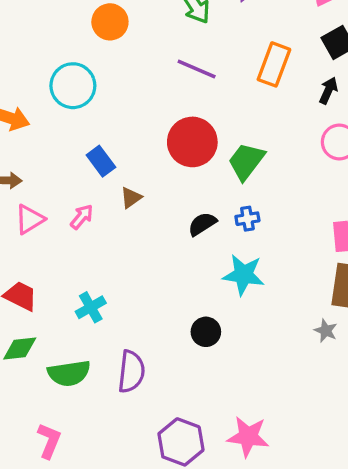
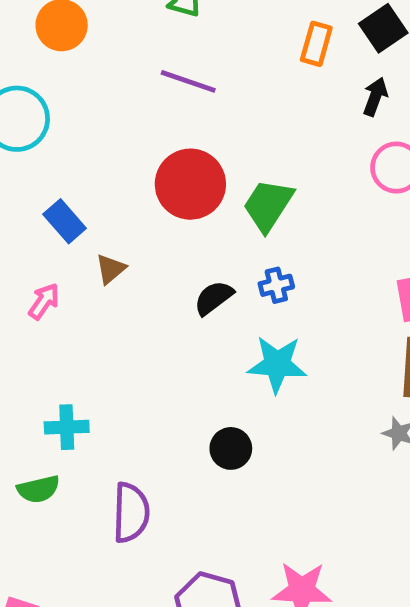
orange rectangle: (274, 64) -> (316, 44), moved, size x0.7
cyan cross: (91, 307) -> (67, 427), turned 32
green semicircle: (69, 373) -> (38, 489), moved, size x0.7

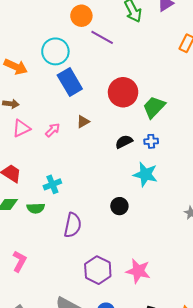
purple line: (188, 81) -> (102, 37), moved
blue rectangle: (65, 221) -> (70, 82), moved, size x1.5
cyan cross: (67, 427) -> (52, 184), turned -30

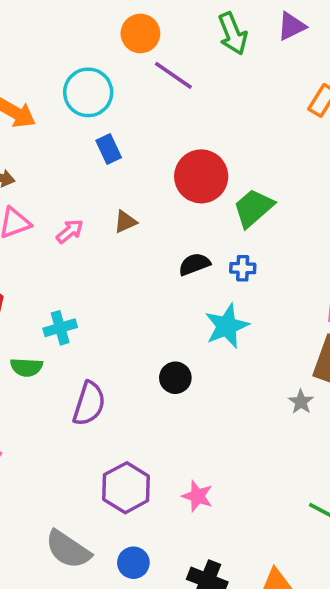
blue rectangle: (70, 82) -> (109, 149), size x0.6
cyan star: (145, 174) -> (227, 326), turned 30
pink star: (138, 271) -> (197, 496), size x0.7

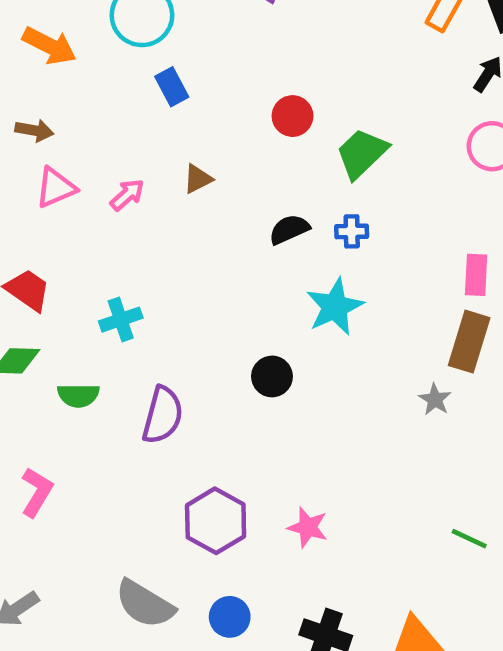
red circle: (201, 176) -> (293, 116), size x0.6
green semicircle: (26, 367) -> (78, 395), moved

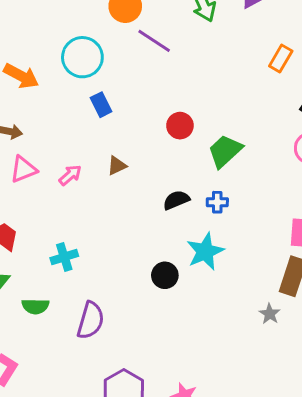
black circle: (272, 376) -> (165, 275), moved

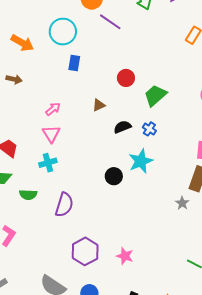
blue rectangle: (101, 105) -> (74, 63), turned 35
brown triangle: (117, 166) -> (99, 105), moved
pink triangle: (23, 169) -> (51, 134), moved, turned -42
blue cross: (217, 202) -> (149, 129), turned 32

